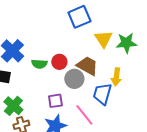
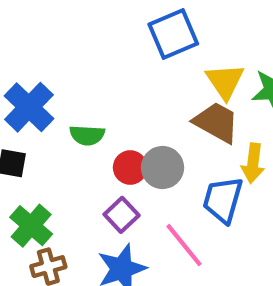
red circle: (59, 62) -> (130, 168), moved
brown trapezoid: (87, 66) -> (216, 122), moved
purple square: (55, 101) -> (122, 215), turned -35

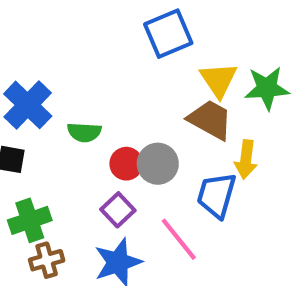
green cross: (31, 226) -> (30, 220), turned 30

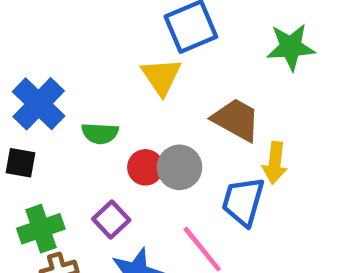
yellow triangle: (219, 80) -> (161, 77), moved
green star: (267, 88) -> (291, 47), moved
purple square: (118, 210) -> (111, 220), moved

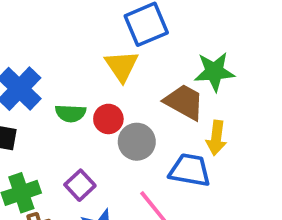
green star: (291, 47) -> (214, 72), moved
red circle: (145, 167) -> (108, 119), moved
blue trapezoid: (243, 201) -> (190, 170), turned 84

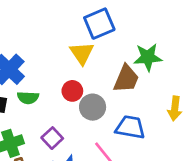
brown trapezoid: (184, 102) -> (126, 79), turned 84
green semicircle: (71, 113) -> (28, 98), moved
yellow arrow: (216, 138) -> (175, 108), moved

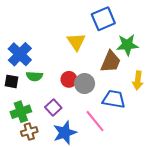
blue square: (99, 24) -> (103, 19), moved
red circle: (72, 91) -> (69, 79), moved
yellow arrow: (175, 108) -> (138, 80), moved

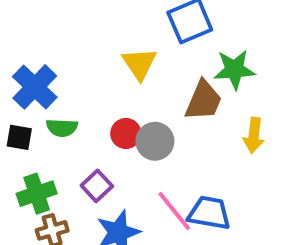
blue trapezoid: (114, 99) -> (209, 213), moved

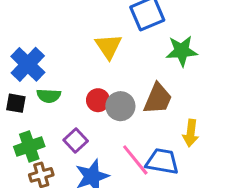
brown trapezoid: (203, 101) -> (158, 99), moved
yellow arrow: (254, 135) -> (191, 133), moved

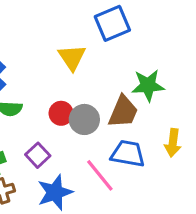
green star: (182, 51) -> (148, 85), moved
yellow arrow: (191, 133) -> (173, 143), moved
blue trapezoid: (162, 161) -> (128, 154), moved

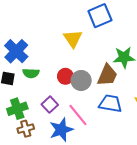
pink line: (100, 175) -> (78, 115), moved

